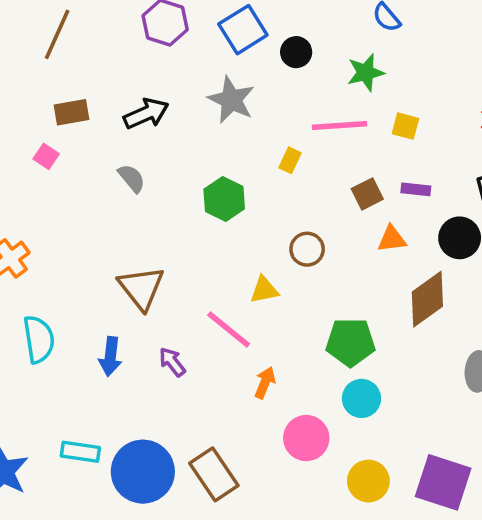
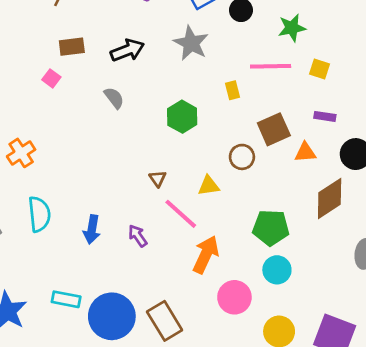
yellow rectangle: (290, 160) -> (233, 90), turned -42
brown square: (367, 194) -> (274, 129), moved, size x1.4
brown triangle: (141, 288) -> (158, 179), moved, size x0.5
orange arrow: (265, 383) -> (206, 255), size x1.6

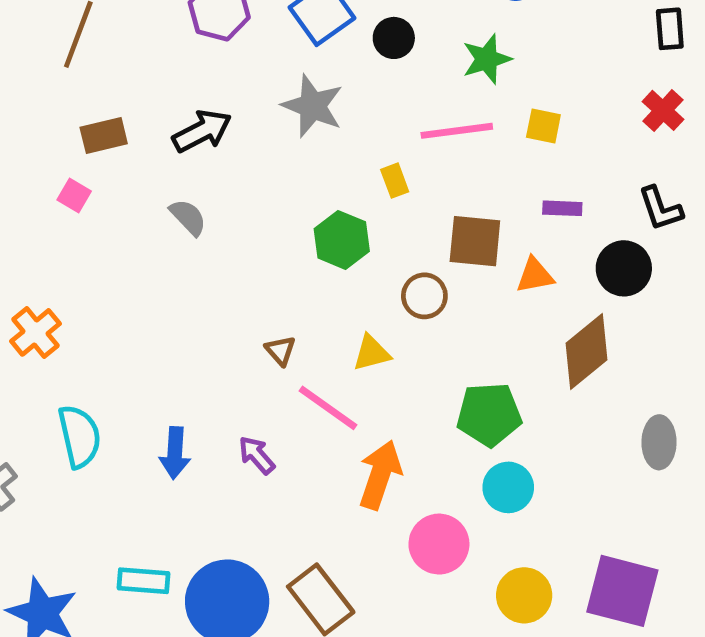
green hexagon: (182, 117) -> (342, 240), moved
brown square: (274, 129) -> (475, 241), turned 36

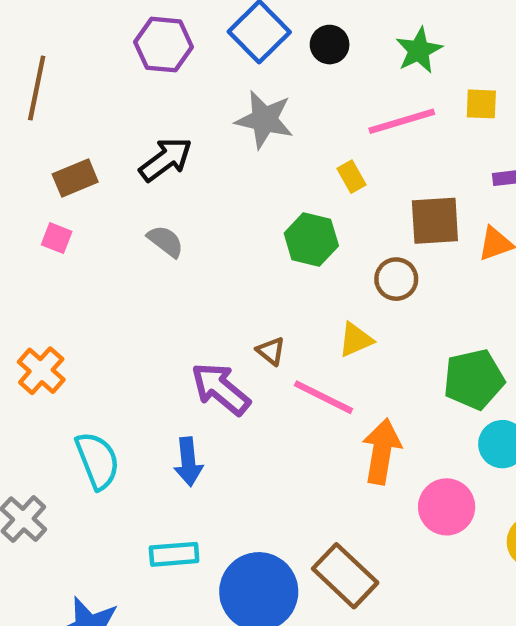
purple arrow: (257, 455) -> (221, 389), moved, size x1.6
cyan rectangle: (143, 581) -> (174, 554), moved

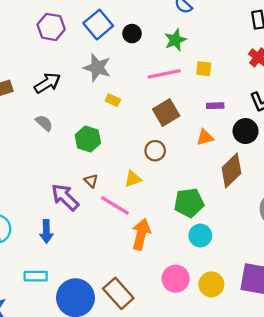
yellow rectangle: (352, 177) -> (113, 100), moved, turned -40
brown square: (435, 221) -> (166, 112), moved, turned -32
green hexagon: (311, 239) -> (88, 139), moved
pink circle: (447, 507) -> (176, 279), moved

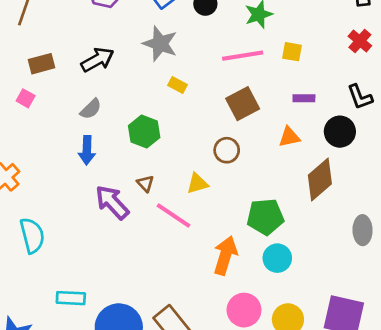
gray semicircle: (44, 123) -> (91, 109), turned 90
blue arrow: (46, 231) -> (87, 150), moved
orange arrow: (141, 234) -> (225, 255), moved

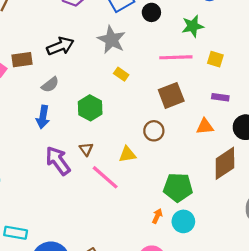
brown rectangle: (42, 64) -> (22, 60), moved
orange arrow: (225, 255) -> (157, 216), moved, size x0.5

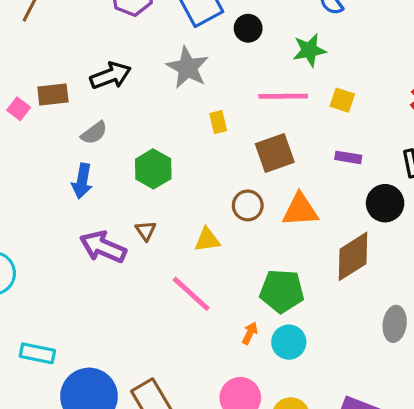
yellow rectangle: (121, 74) -> (218, 122), moved, turned 40
orange triangle: (205, 126) -> (300, 210), moved, size x1.4
purple arrow: (58, 161) -> (103, 247), turned -32
pink line: (105, 177) -> (191, 294), moved

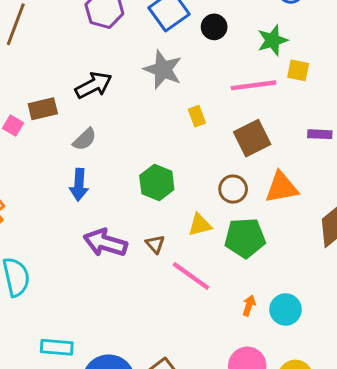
yellow square: (342, 100) -> (298, 70), moved
green hexagon: (153, 169) -> (157, 183), moved
brown triangle: (146, 231) -> (155, 244), moved
green pentagon: (282, 291) -> (245, 238), moved

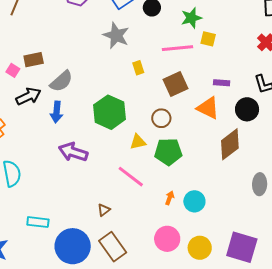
black arrow: (93, 85) -> (28, 96), moved
gray semicircle: (85, 139) -> (61, 81), size x1.4
green hexagon: (157, 183) -> (110, 112), size x1.4
orange triangle: (282, 187) -> (208, 108), moved, turned 35
brown triangle: (155, 244) -> (104, 210), moved, turned 32

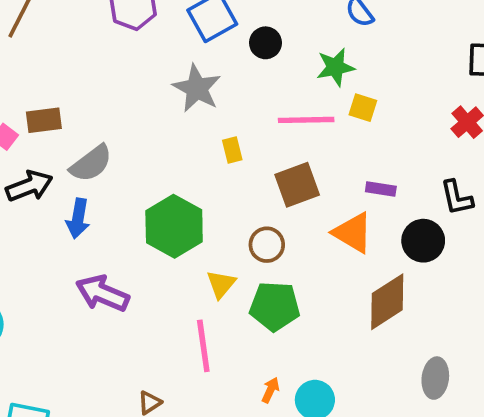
yellow triangle: (138, 142) -> (221, 284), turned -42
pink line: (131, 177) -> (203, 346), turned 40

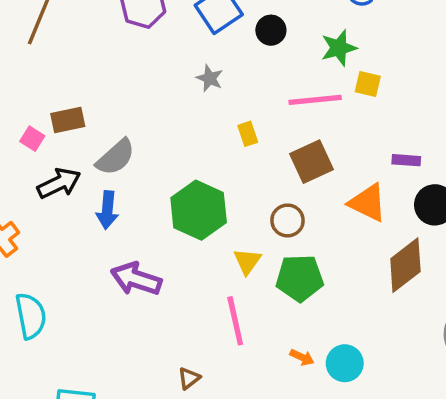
gray star: (197, 88) -> (210, 78), size x0.6
purple rectangle: (381, 189) -> (406, 160), moved
orange arrow: (270, 390) -> (302, 357), turned 95

